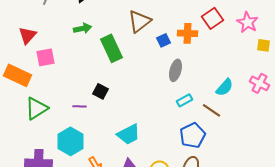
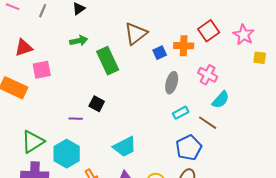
red triangle: (28, 35) -> (24, 48), turned 30
pink cross: (260, 83) -> (208, 75), moved
green triangle: (36, 108) -> (33, 142), moved

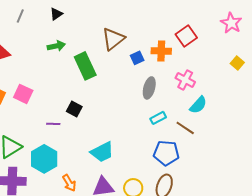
pink star: (244, 35) -> (231, 23), moved
yellow square: (260, 58) -> (237, 63), turned 32
pink square: (42, 70) -> (23, 94), moved, turned 36
blue pentagon: (189, 148) -> (166, 153), turned 30

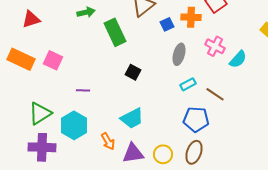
cyan semicircle: (198, 105) -> (238, 59), moved
black square: (74, 109) -> (133, 72), moved
orange arrow: (69, 183) -> (108, 141), moved

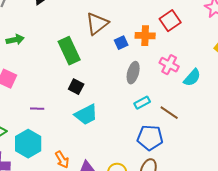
green arrow: (86, 12) -> (15, 40), moved
black square: (133, 72) -> (76, 87), moved
cyan trapezoid: (132, 118) -> (86, 115), moved

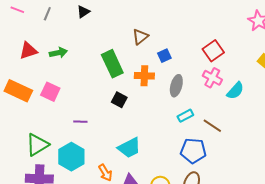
red square: (170, 21) -> (213, 51), moved
brown triangle: (97, 24) -> (140, 37), size x0.7
orange cross: (145, 36) -> (144, 76), moved
cyan trapezoid: (86, 115) -> (129, 148), moved

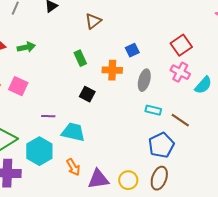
brown triangle: (140, 37) -> (93, 21), moved
green rectangle: (112, 64) -> (80, 58), size x0.6
cyan rectangle: (185, 116) -> (153, 110), turned 42
cyan trapezoid: (129, 148) -> (73, 132), moved, turned -140
blue pentagon: (193, 151) -> (161, 145), turned -30

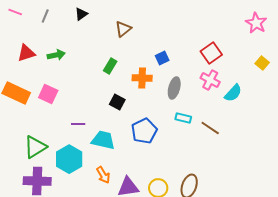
green rectangle: (80, 58) -> (110, 66), turned 56
blue pentagon: (161, 145) -> (144, 131), moved

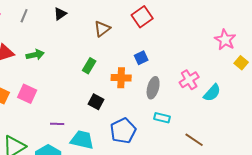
pink star: (256, 23) -> (225, 40), moved
red square: (211, 53) -> (142, 17), moved
pink cross: (210, 80) -> (189, 80), turned 30
brown line: (210, 128) -> (194, 140), moved

